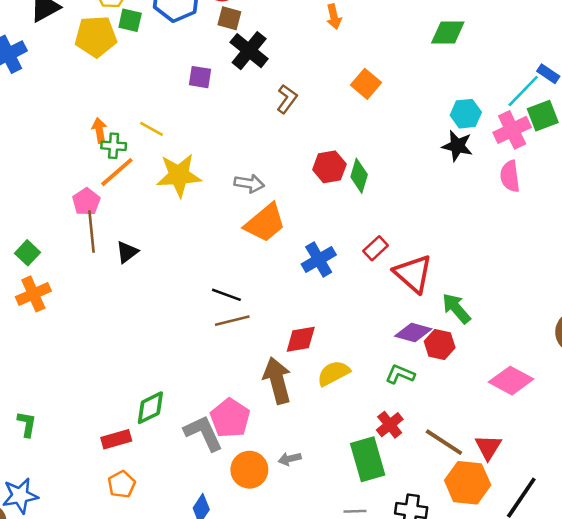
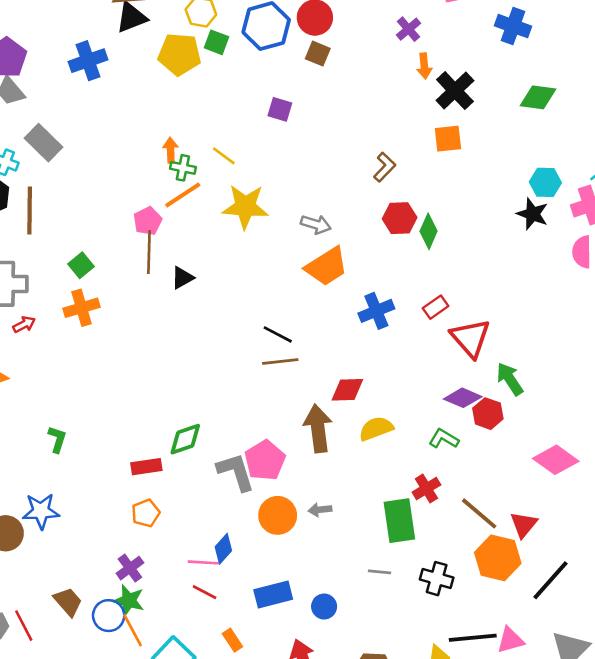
black cross: (249, 51) -> (455, 91), moved
orange square: (366, 84) -> (448, 139), turned 36
brown L-shape: (287, 99) -> (385, 167), moved

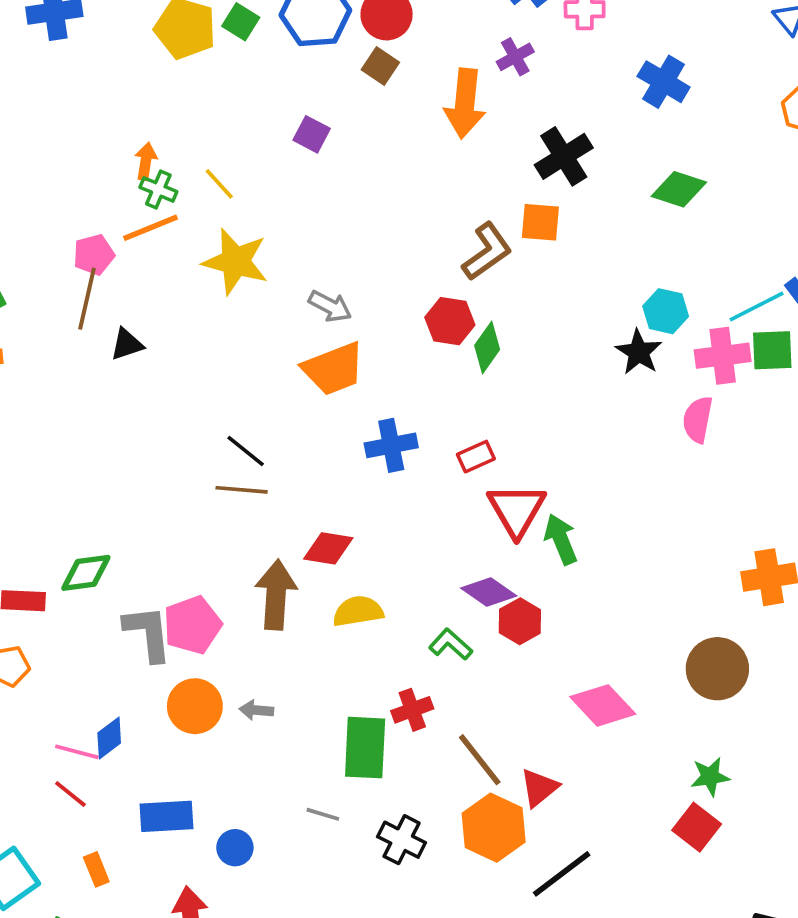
orange arrow: (424, 66) -> (465, 103), moved, size x1.8
brown L-shape: (385, 167) -> (487, 252), moved, size x1.4
green arrow: (510, 379) -> (561, 539), moved

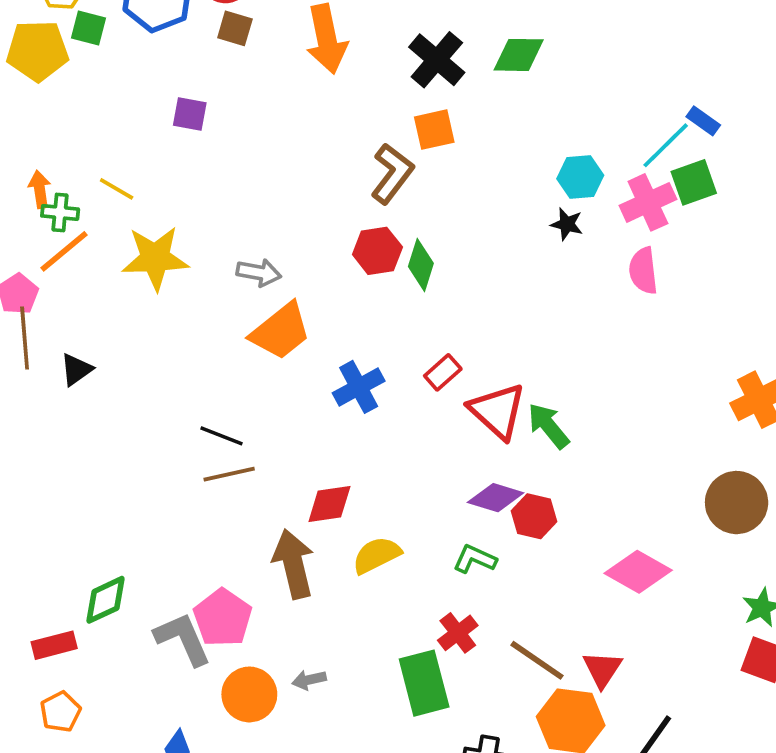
green diamond: (679, 189) -> (519, 55), moved
black star: (639, 352) -> (567, 224), size x0.7

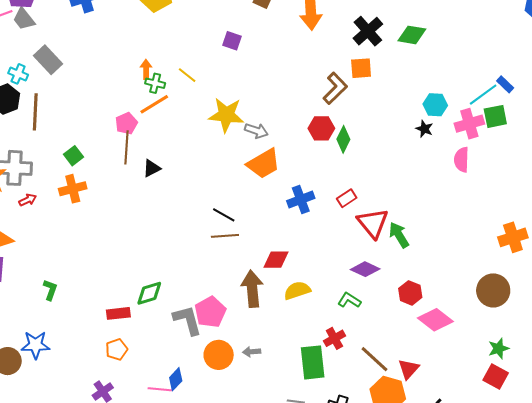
yellow star: (155, 258) -> (226, 115), moved
red hexagon: (534, 516) -> (410, 293), moved

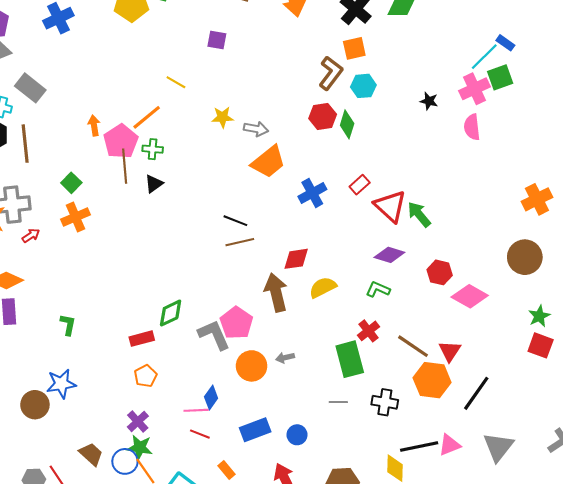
orange arrow: (146, 69) -> (94, 125), moved
green cross: (155, 83) -> (153, 149), moved
cyan hexagon: (435, 105) -> (363, 86), moved
yellow star: (226, 115) -> (223, 117), size x0.6
pink pentagon: (126, 123) -> (121, 141), size x1.5

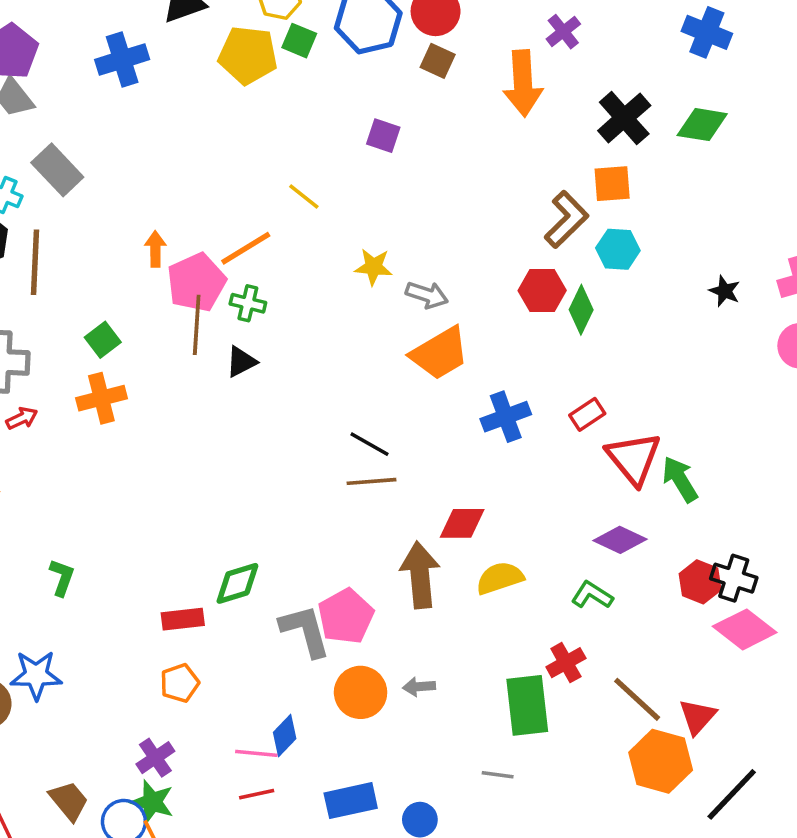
black cross: (385, 402) -> (734, 578), moved
red line: (200, 434) -> (257, 794), turned -42

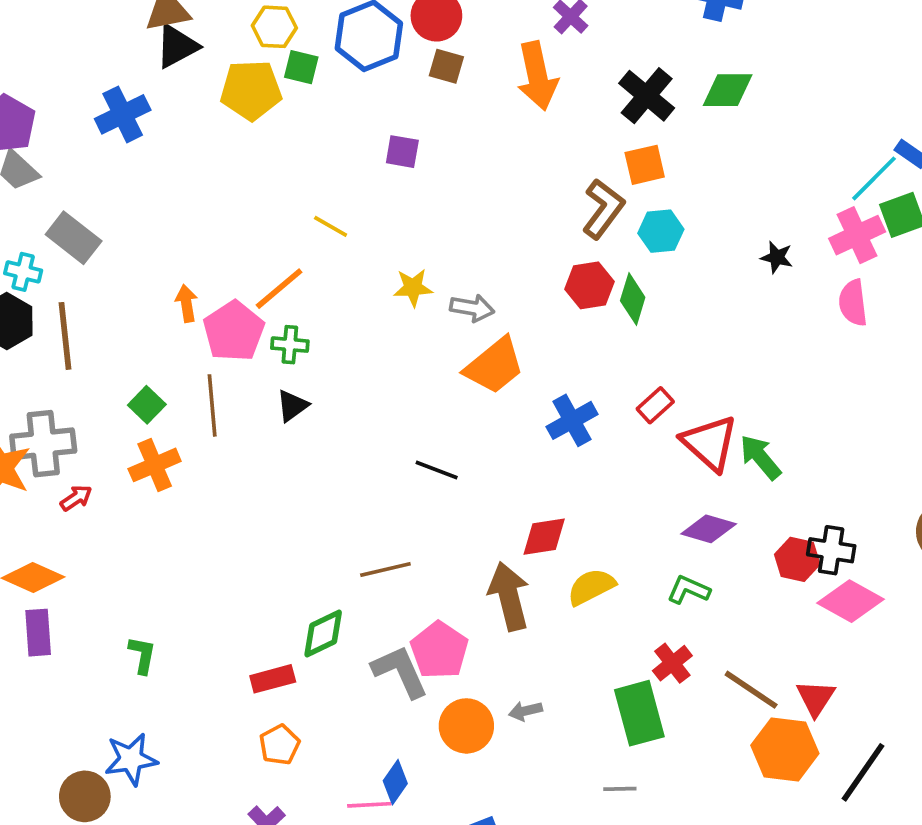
brown line: (197, 325) -> (212, 405), moved
brown line: (371, 481) -> (385, 569), moved

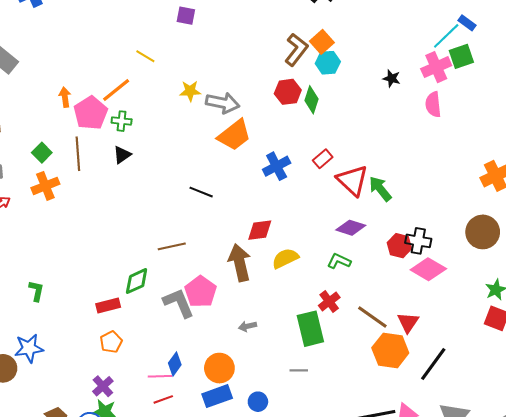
orange square: (645, 165) -> (322, 42), moved, turned -30
gray arrow: (472, 308) -> (223, 103), size x1.4
orange circle: (466, 726) -> (219, 368), moved

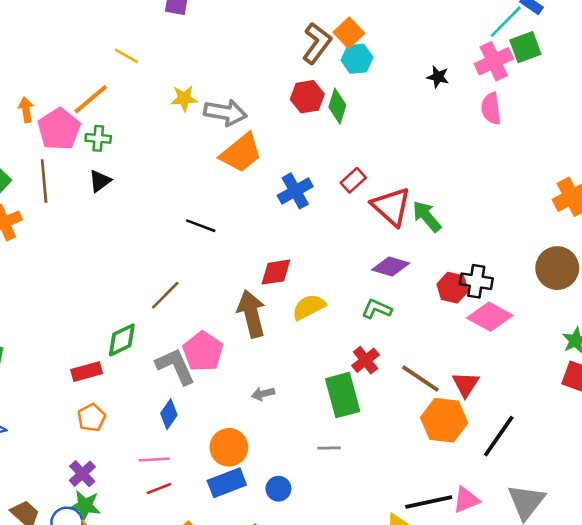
brown line: (172, 246) -> (165, 295), turned -32
blue diamond: (175, 364) -> (169, 414), moved

